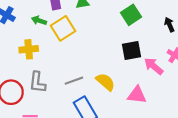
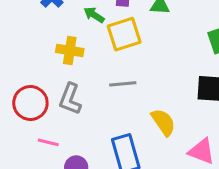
gray line: (74, 81) -> (123, 84), moved

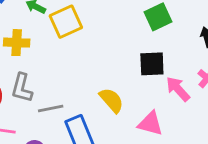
gray line: (123, 84) -> (51, 109), moved

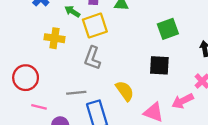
gray L-shape: (22, 88) -> (92, 58), moved
pink arrow: (178, 89) -> (183, 101), moved, turned -80

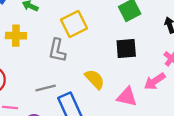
yellow square: (95, 26) -> (74, 24), moved

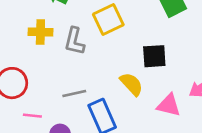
black square: (126, 48) -> (154, 56), moved
gray L-shape: (57, 50) -> (74, 41), moved

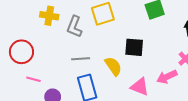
gray line: (74, 94) -> (81, 59), moved

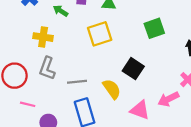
gray L-shape: (74, 27) -> (47, 68), moved
black square: (134, 47) -> (133, 69), turned 30

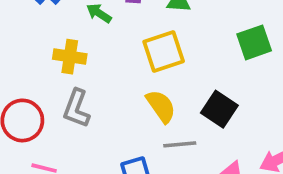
gray line: (77, 82) -> (180, 144), moved
yellow semicircle: (112, 89) -> (161, 106), moved

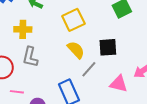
black square: (219, 109) -> (108, 47), turned -30
gray line: (180, 144) -> (89, 69), turned -36

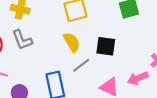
gray L-shape: (30, 57) -> (22, 40), turned -45

